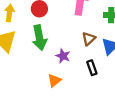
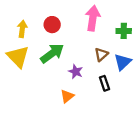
green arrow: (39, 38) -> (52, 53), turned -115

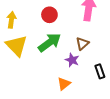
yellow arrow: (22, 29) -> (11, 20), moved
brown triangle: (101, 54) -> (82, 44), moved

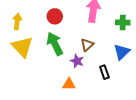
green arrow: (49, 43) -> (55, 44), turned -80
orange triangle: (64, 84) -> (69, 84), turned 40

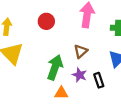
green arrow: (55, 44) -> (55, 67), moved, turned 45
purple star: (77, 61) -> (80, 75), moved

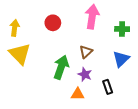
black rectangle: (99, 80) -> (108, 87), moved
orange triangle: (61, 93) -> (78, 94), moved

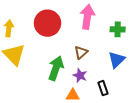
red circle: (53, 23) -> (48, 23), size x1.6

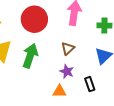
green arrow: (56, 68) -> (30, 56), moved

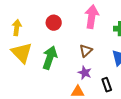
red circle: (34, 19) -> (54, 23), size x0.6

